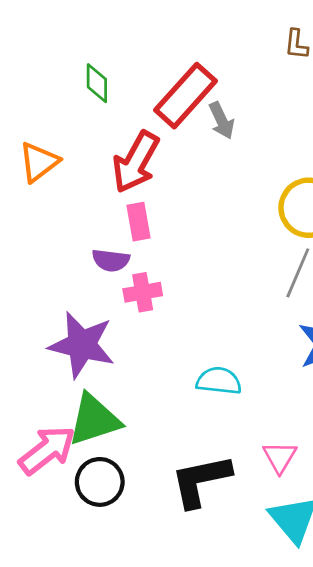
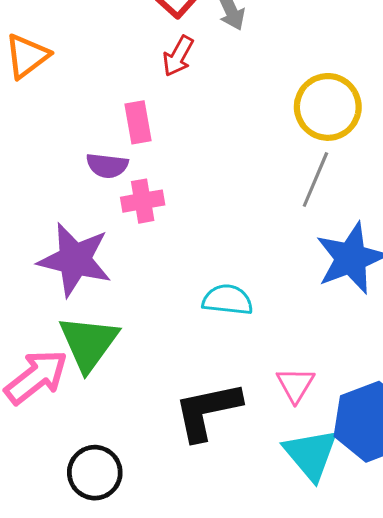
red arrow: (136, 162) -> (178, 56), moved, size x0.6
green triangle: (94, 420) -> (89, 343), turned -36
black circle: (100, 482) -> (95, 473), moved

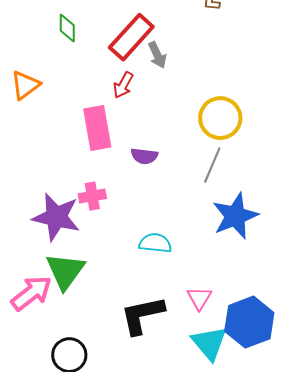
pink rectangle: (138, 122) -> (97, 128), size x1.6
purple semicircle: (107, 166) -> (144, 156), moved
pink cross: (143, 201) -> (92, 196), moved

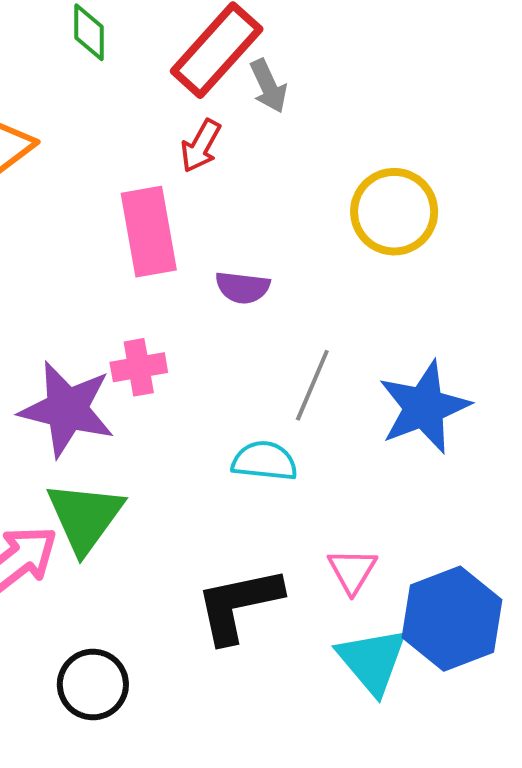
gray line: (212, 165) -> (312, 385), moved

